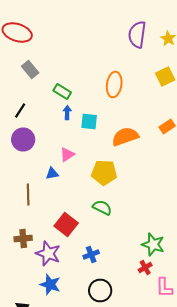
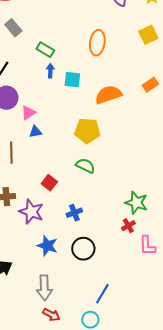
pink triangle: (67, 154) -> (28, 113), moved
red square: (66, 224) -> (49, 183), size x0.7
blue star: (50, 284) -> (47, 246), moved

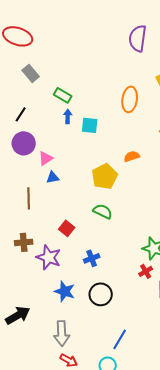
orange ellipse: (97, 43) -> (130, 99), moved
orange semicircle: (108, 95) -> (132, 156), moved, size x0.6
yellow pentagon: (87, 131) -> (105, 176), turned -30

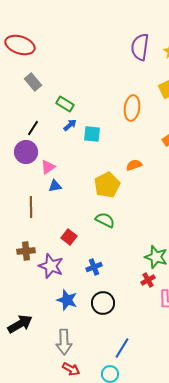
black line: (21, 114) -> (33, 128), moved
blue arrow: (68, 116) -> (70, 125), turned 48

